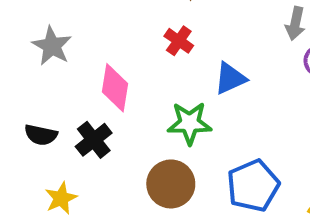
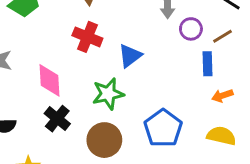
red cross: (179, 41) -> (87, 37), size x1.4
black cross: (94, 140) -> (57, 119), moved

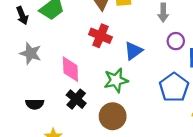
purple circle: (191, 29) -> (176, 41), moved
blue pentagon: (163, 128) -> (174, 87), moved

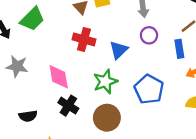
purple circle: (176, 41) -> (149, 35), moved
blue pentagon: (174, 87) -> (149, 89), moved

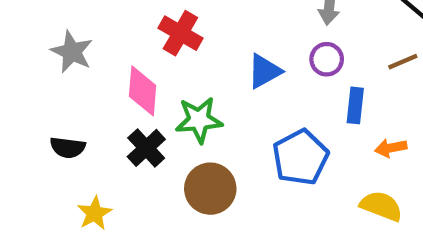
red cross: (84, 39) -> (180, 33), moved
blue rectangle: (179, 49) -> (355, 105), moved
green star: (105, 82) -> (199, 120), moved

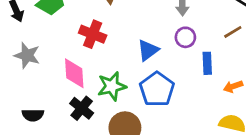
blue pentagon: (300, 157) -> (157, 89), moved

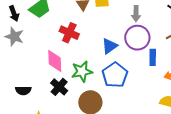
purple circle: (185, 37) -> (137, 38), size x1.6
gray star: (27, 55) -> (14, 37), moved

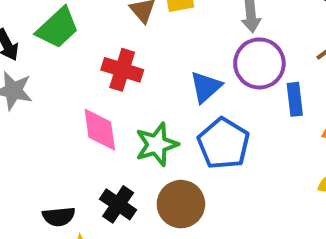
black cross: (59, 87) -> (118, 204), moved
black semicircle: (23, 90) -> (59, 217), moved

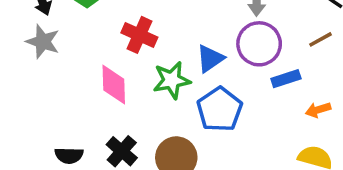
blue rectangle: (295, 99) -> (286, 79), turned 72
green star: (157, 144) -> (172, 80), moved

